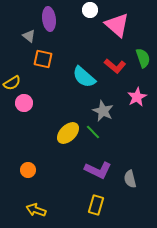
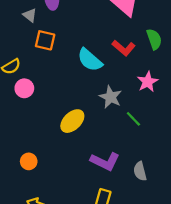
green line: (93, 132) -> (133, 119), moved

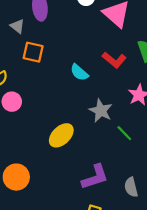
cyan semicircle: (90, 60) -> (79, 72), size x0.7
orange circle: (29, 161) -> (16, 177), size x1.5
purple L-shape: (105, 161) -> (95, 177), turned -44

